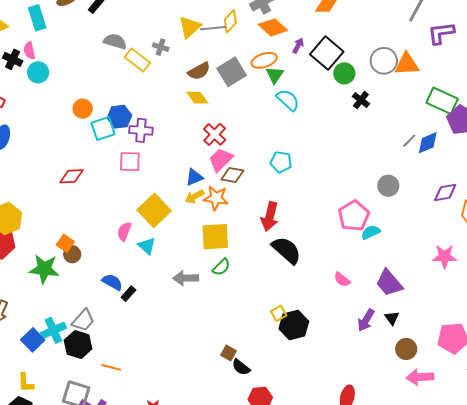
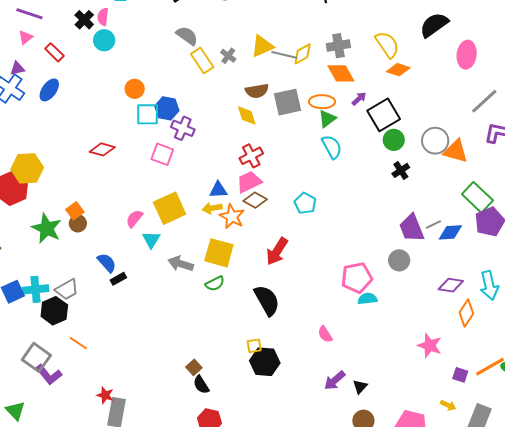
black semicircle: (286, 250) -> (267, 300), moved
gray arrow: (186, 278) -> (181, 264), moved
purple trapezoid: (389, 283) -> (412, 228), moved

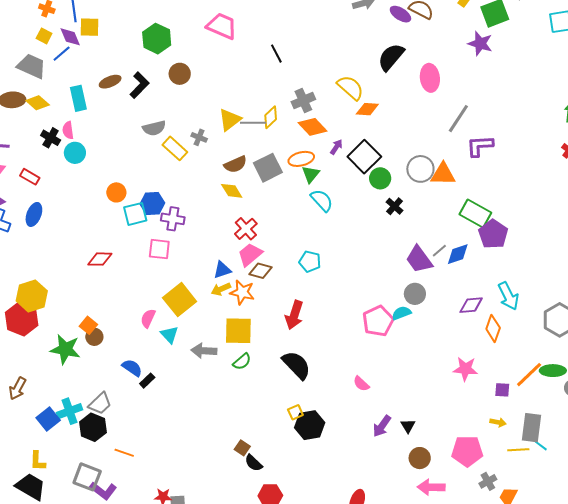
gray semicircle: (187, 36) -> (154, 128), turned 145
cyan semicircle: (367, 299) -> (401, 313), moved

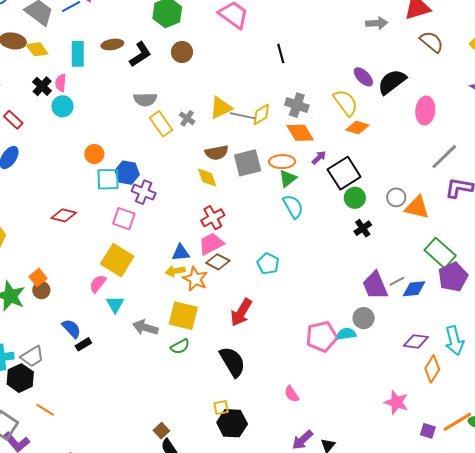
purple ellipse: (400, 14) -> (363, 77), moved
gray cross: (303, 101) -> (297, 105), turned 30
gray circle: (420, 169) -> (396, 197), size x0.7
yellow square: (180, 300) -> (117, 260), moved, turned -32

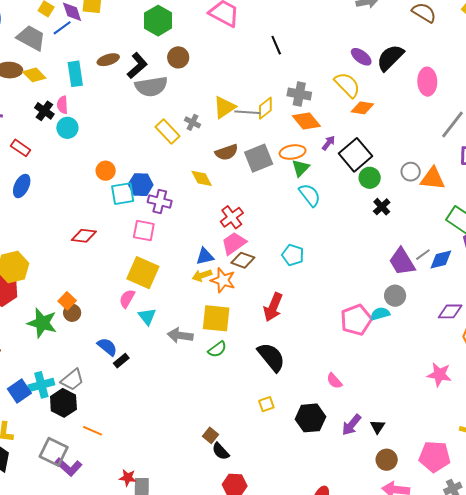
gray semicircle: (145, 99) -> (151, 87), moved, size x1.4
yellow diamond: (207, 178) -> (202, 178), moved
black hexagon: (232, 423) -> (310, 418), moved

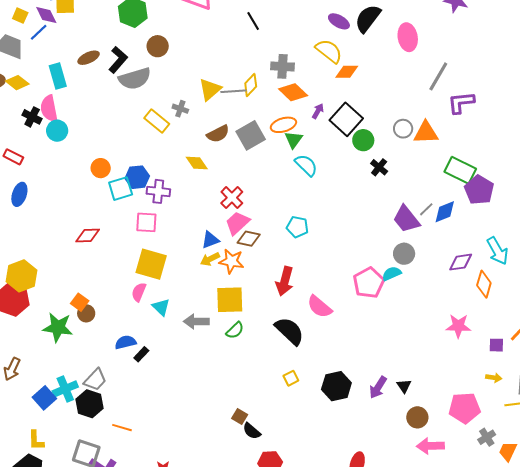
pink semicircle: (62, 105) -> (49, 109), size x1.5
blue semicircle: (107, 347) -> (125, 342), turned -45
pink semicircle: (334, 381) -> (319, 307), moved, size x1.5

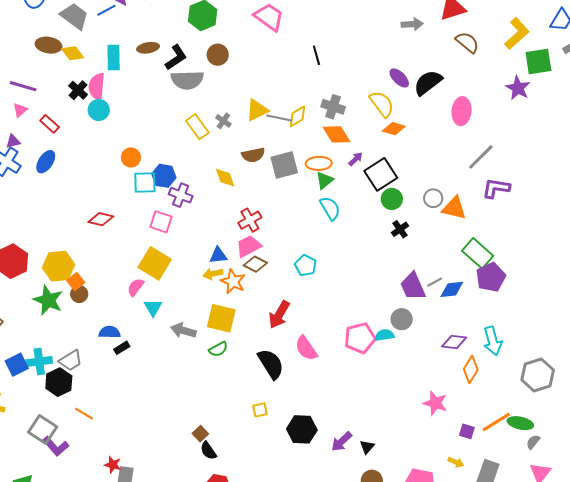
yellow hexagon: (22, 276) -> (59, 266), moved

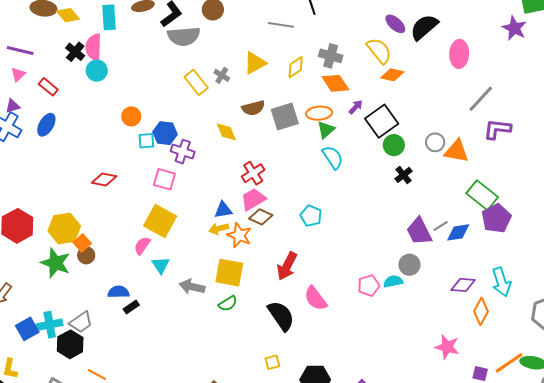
gray line: (279, 118) -> (281, 25), moved
cyan square: (145, 182) -> (146, 141), size x0.7
pink pentagon: (360, 338) -> (369, 286), size x0.7

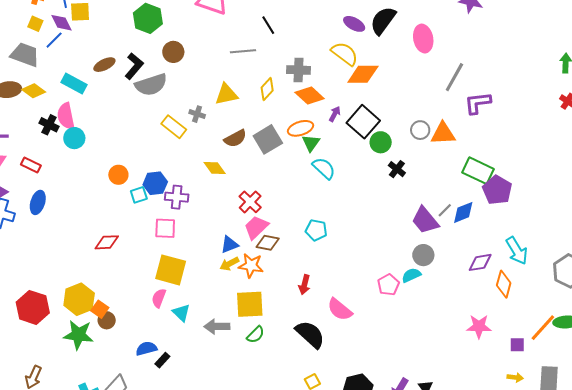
cyan rectangle: (109, 17) -> (74, 83), turned -45
yellow triangle: (255, 63) -> (226, 94), turned 30
orange diamond: (392, 75) -> (363, 74), size x1.4
red arrow: (287, 266) -> (304, 285), size x0.7

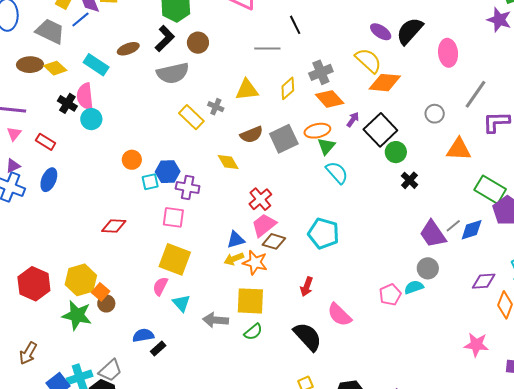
black L-shape: (134, 66) -> (165, 39), moved
gray cross: (299, 70) -> (321, 72), turned -30
gray circle: (420, 130) -> (435, 114), moved
cyan pentagon: (316, 230) -> (324, 233), size x1.4

